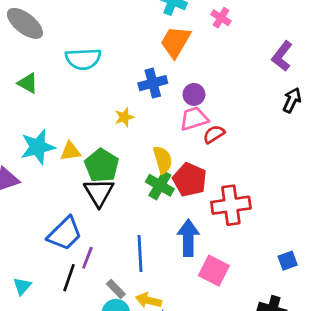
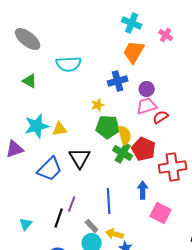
green pentagon: (102, 165) -> (108, 127), moved, turned -30
blue trapezoid: (65, 234) -> (50, 169), moved
blue arrow: (188, 238) -> (143, 190), size x0.7

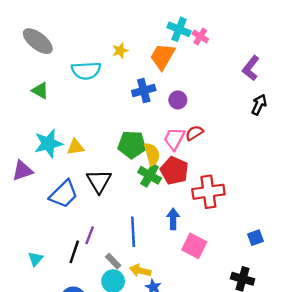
cyan cross: (132, 23) -> (179, 29), moved
yellow star: (98, 105) -> (120, 51), moved
pink trapezoid: (147, 106) -> (174, 139), moved, turned -45

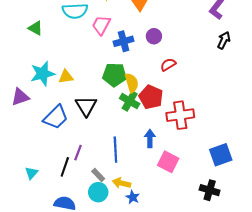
blue cross: (144, 91) -> (124, 41), moved
pink trapezoid: (174, 139) -> (101, 25), moved
blue square: (255, 238) -> (221, 155), size x1.6

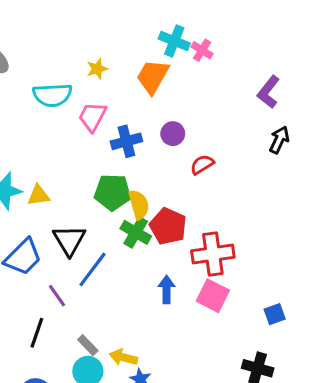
red semicircle: (168, 65) -> (202, 164), moved
blue line: (115, 150) -> (92, 269), moved, turned 40
purple line: (78, 153) -> (57, 296), moved, turned -56
blue square: (221, 155) -> (275, 314), size x0.6
pink square: (168, 162) -> (213, 296), moved

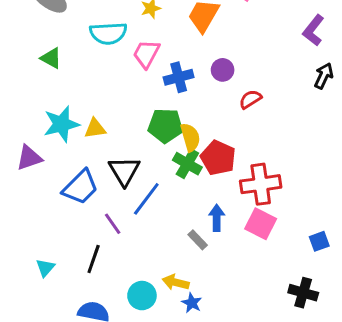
gray rectangle: (88, 345) -> (198, 240), moved

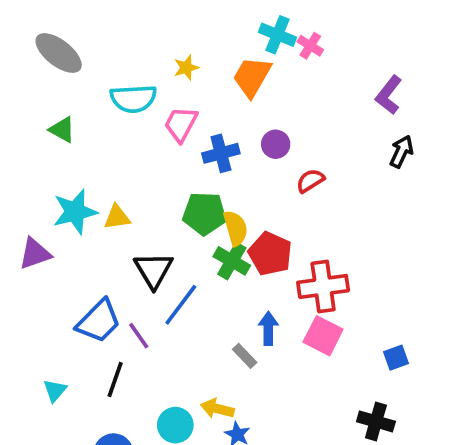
blue trapezoid: (80, 187) -> (99, 321), moved

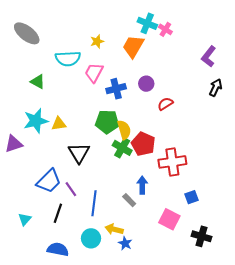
green triangle: (62, 130) -> (38, 82), moved
blue line: (181, 305) -> (94, 203), moved, turned -30
pink square: (323, 336) -> (169, 219), moved
blue square: (396, 358) -> (191, 197), moved

